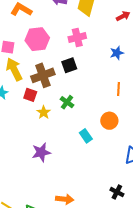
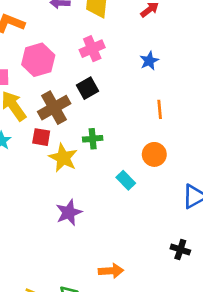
green cross: (67, 102) -> (93, 139), turned -32
yellow star: (44, 112) -> (63, 158), size x1.5

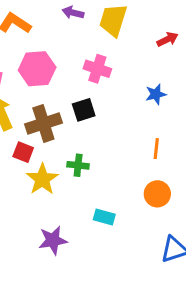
pink cross: (92, 49) -> (97, 69), turned 30
orange circle: (154, 154) -> (157, 194), moved
cyan rectangle: (126, 180) -> (104, 217), turned -42
purple star: (69, 212) -> (53, 240), moved

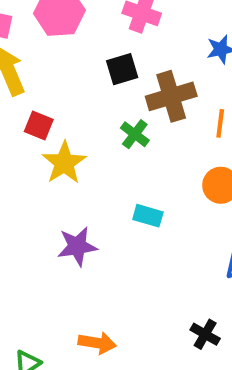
brown cross: (43, 123) -> (171, 96), moved
green cross: (78, 165) -> (135, 134), moved, turned 30

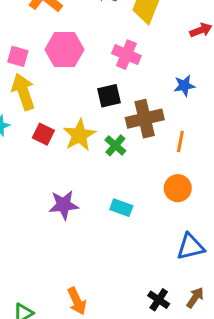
yellow star: (64, 163) -> (79, 135), moved
purple star: (77, 246) -> (64, 205), moved
orange arrow: (97, 343) -> (77, 301), turned 52

